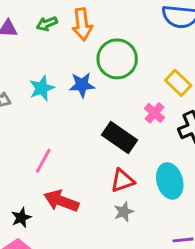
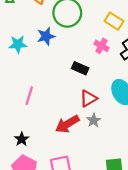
cyan star: (42, 88) -> (18, 44), turned 30
black rectangle: (119, 137) -> (80, 68), size x0.7
red arrow: (61, 201) -> (67, 124), moved, turned -40

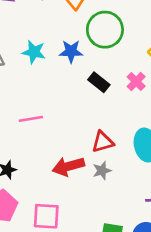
black rectangle: (80, 68) -> (99, 82), moved
pink line: (29, 96) -> (31, 119), turned 48

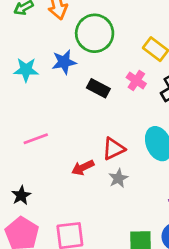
red arrow: (68, 166) -> (83, 168), moved, size x0.7

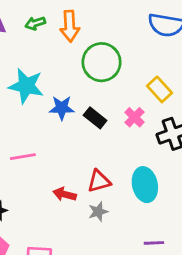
blue star: (64, 62) -> (62, 108), moved
cyan star: (26, 70) -> (26, 86), size x1.4
red arrow: (83, 168) -> (65, 194), turned 30

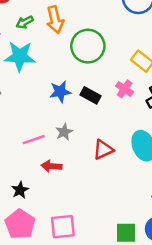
cyan star: (26, 86) -> (20, 56), moved
red arrow: (65, 194) -> (51, 166), moved
gray star: (98, 212) -> (64, 132), moved

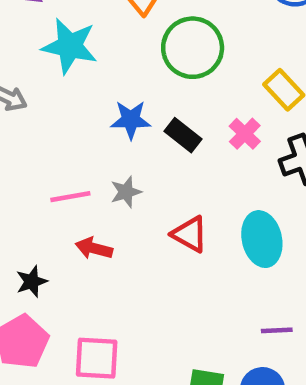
red triangle: (103, 150) -> (190, 234), turned 45

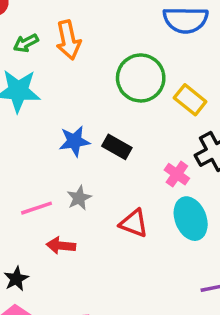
green circle: (193, 48) -> (141, 78), moved
pink cross: (245, 134) -> (177, 174), moved

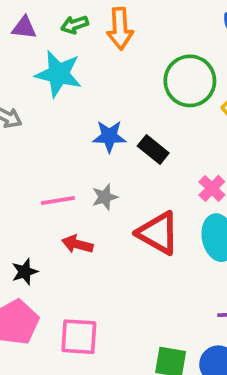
red triangle: (134, 223) -> (158, 233), size x1.4

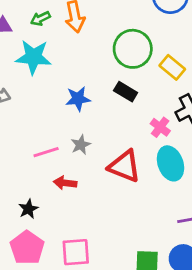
black rectangle: (153, 150) -> (126, 92), moved

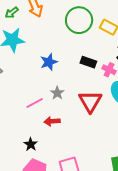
black rectangle: (126, 92) -> (88, 62), moved
red triangle: (124, 166) -> (90, 101), turned 50

